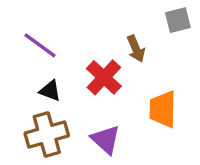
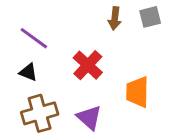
brown arrow: (136, 49) -> (115, 18), moved, turned 30
black triangle: (50, 91) -> (28, 72), moved

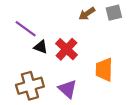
brown arrow: (115, 18) -> (87, 14), turned 49
black triangle: (28, 72) -> (41, 47), moved

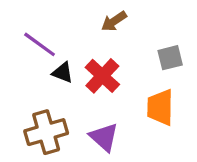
gray square: (114, 13) -> (170, 58), moved
brown arrow: (87, 14) -> (114, 21), moved

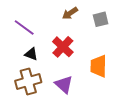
gray square: (170, 58) -> (101, 19), moved
black triangle: (63, 73) -> (31, 54), moved

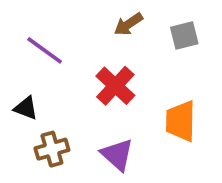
black triangle: (31, 54) -> (26, 108), moved
brown cross: (28, 81) -> (52, 149), size x0.7

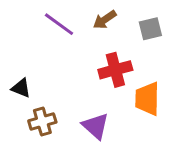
purple line: (45, 50) -> (59, 24), moved
red cross: (115, 86) -> (115, 70), moved, turned 32

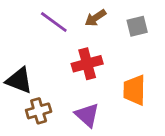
red cross: (115, 70) -> (87, 64), moved
black triangle: (21, 88) -> (19, 80), size x1.5

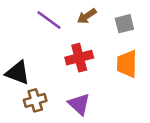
orange trapezoid: (134, 90) -> (127, 64), moved

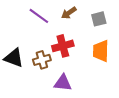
brown cross: (35, 100) -> (42, 60), moved
purple triangle: (79, 104) -> (63, 83), turned -36

